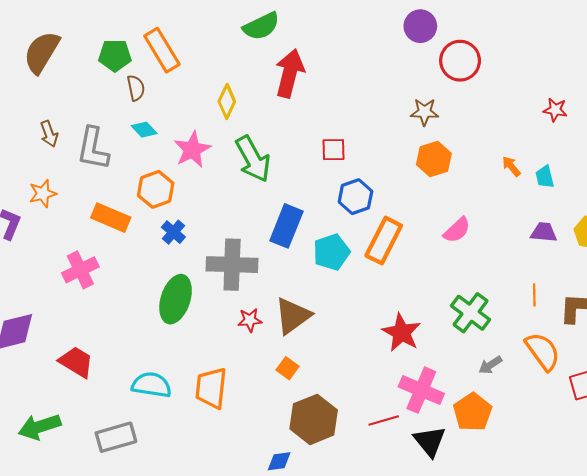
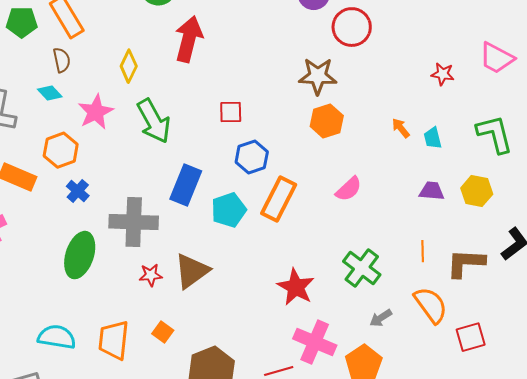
brown semicircle: (136, 88) -> (62, 60), moved
brown star: (424, 112) -> (318, 76), size x1.4
orange square: (287, 368) -> (163, 332), moved

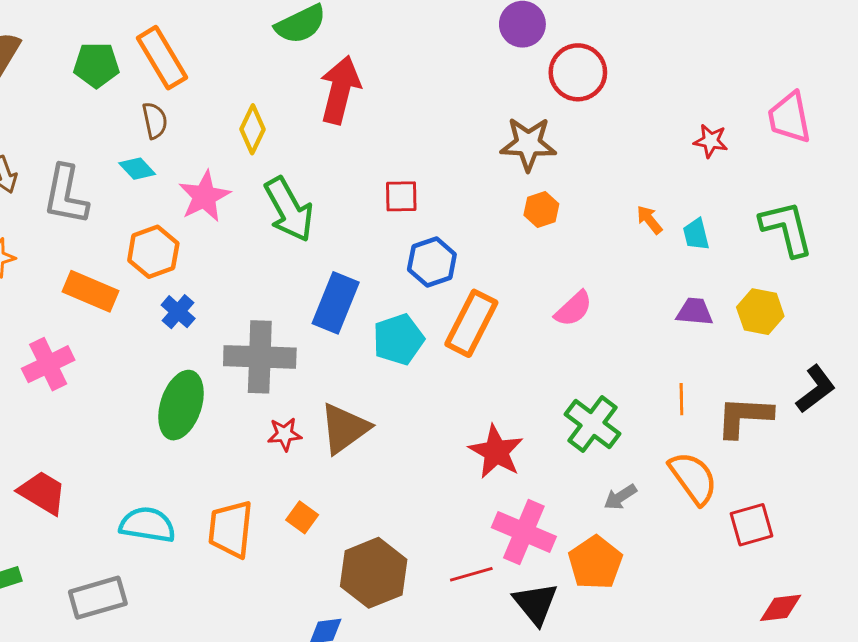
pink trapezoid: (497, 58) -> (789, 118), turned 51
orange hexagon: (327, 121) -> (541, 210), size x0.7

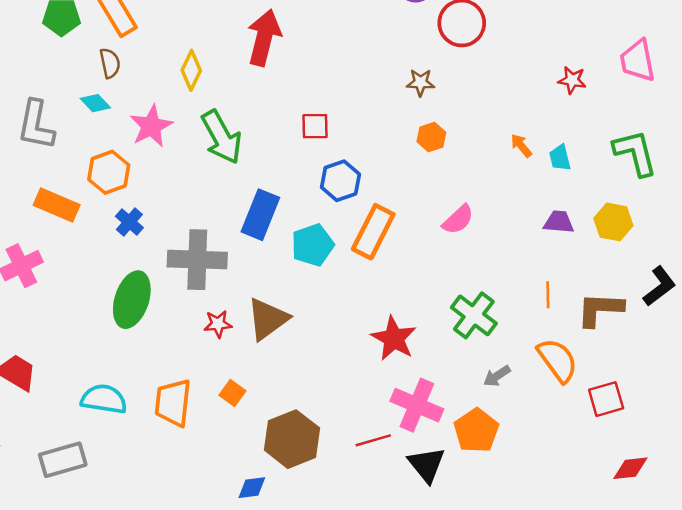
brown star: (528, 144) -> (420, 82), size x0.6

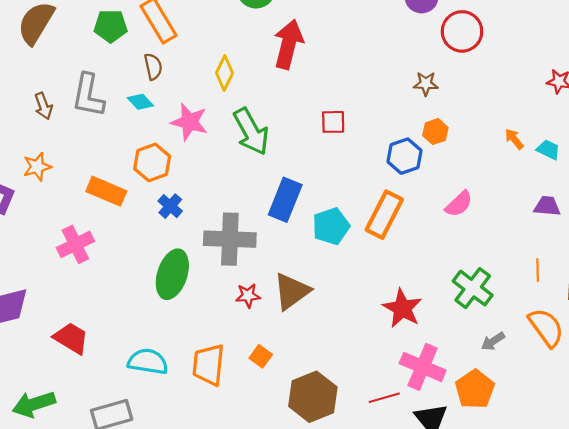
gray L-shape: (36, 125) -> (88, 95), moved
pink star: (151, 126) -> (189, 122), turned -30
cyan trapezoid: (560, 158) -> (548, 150), turned 130
blue hexagon: (340, 181) -> (404, 156), moved

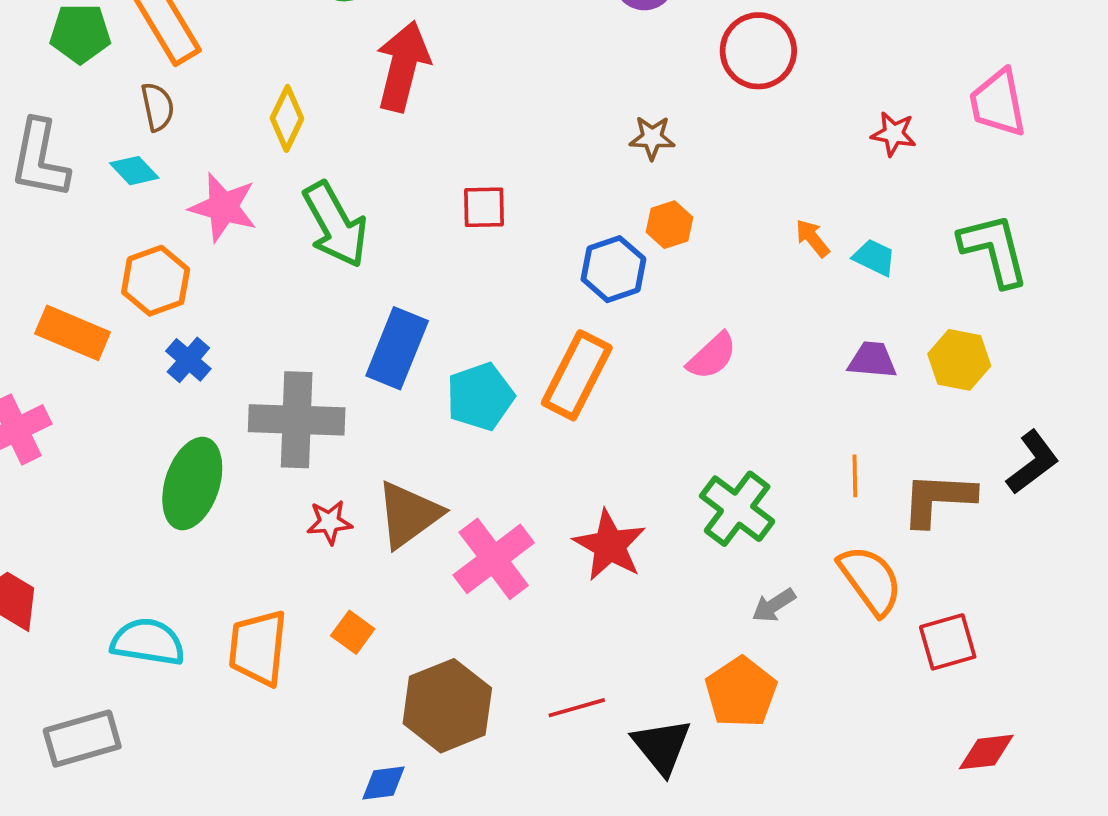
red circle: (462, 31) -> (758, 51), moved
pink cross: (423, 367) -> (494, 559), moved, turned 30

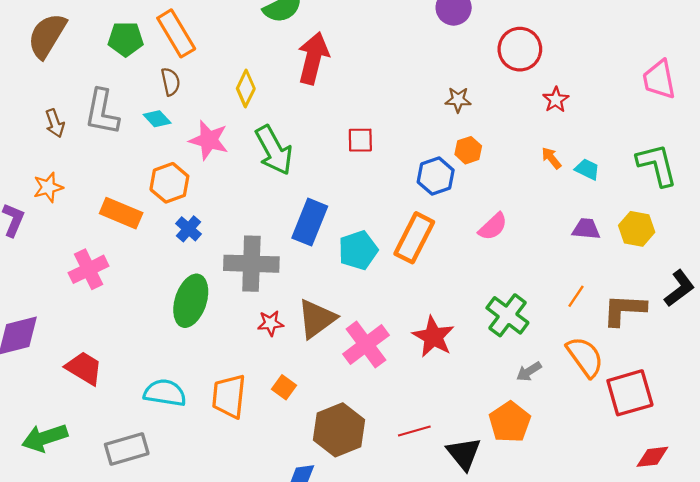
red star: (894, 134) -> (556, 100), moved, turned 30
orange line: (855, 476) -> (576, 296), turned 35
red square: (948, 642) -> (630, 393), size x1.4

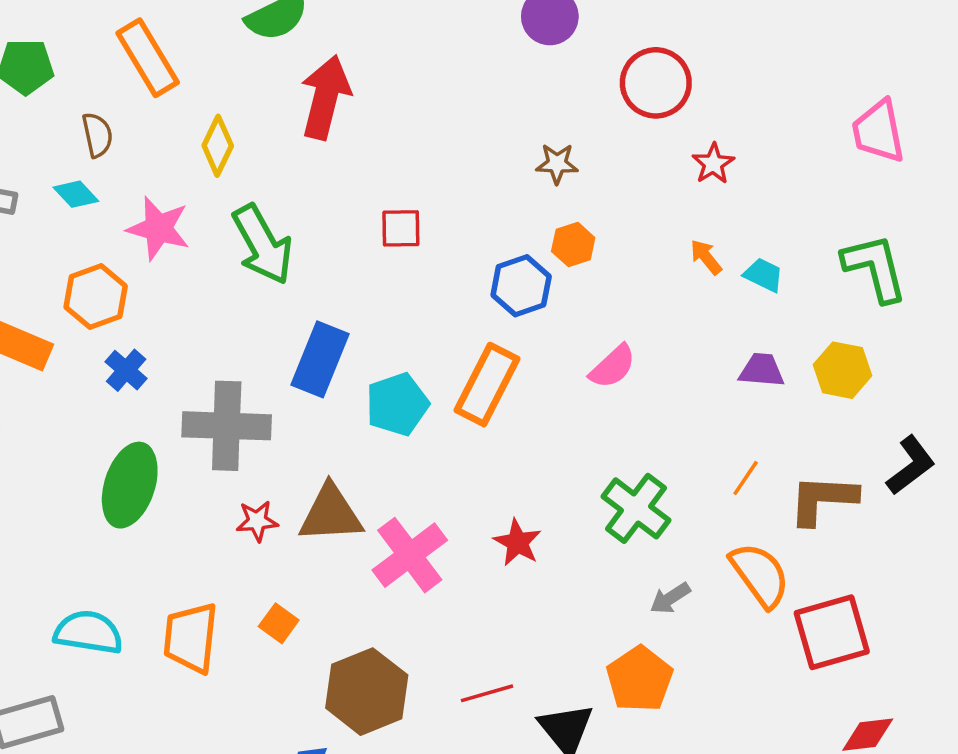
orange rectangle: (176, 33) -> (148, 58), moved
brown triangle: (317, 319) -> (331, 514), turned 33
red star: (433, 337) -> (518, 543), size x0.7

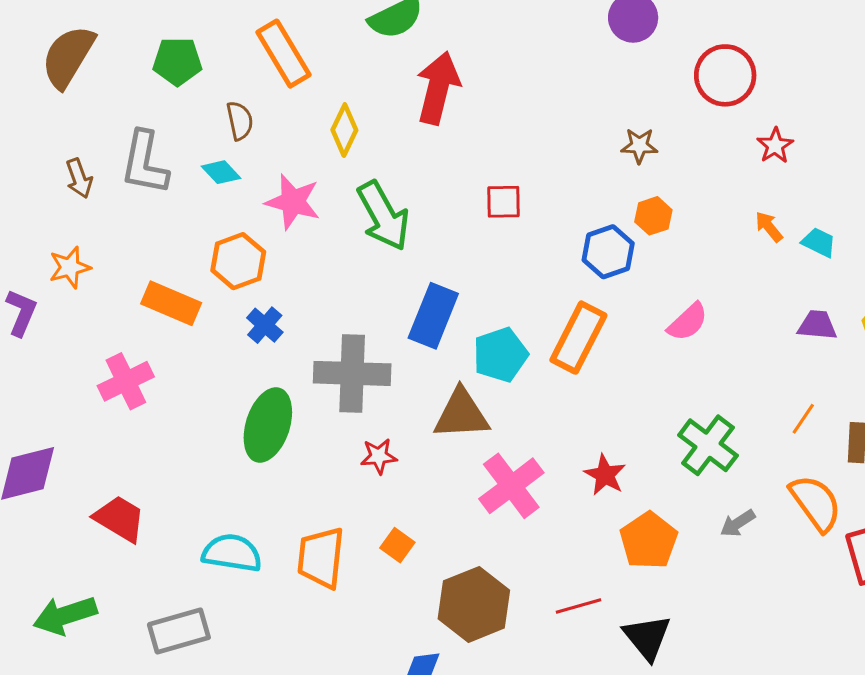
brown triangle: (331, 514) -> (461, 414), moved
orange pentagon: (640, 679) -> (649, 540), moved

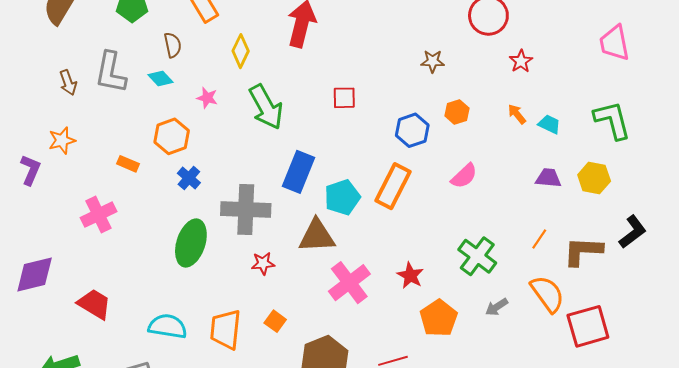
pink star: (293, 202) -> (207, 98), size x0.6
orange hexagon: (653, 216) -> (457, 112), moved
orange rectangle: (171, 303) -> (128, 164), size x0.6

